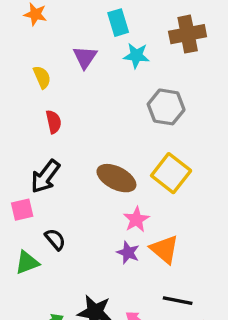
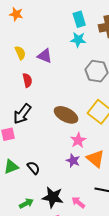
cyan rectangle: (118, 23) -> (79, 19), moved
purple triangle: (85, 57) -> (45, 56), moved, turned -42
black semicircle: (55, 239) -> (33, 168), moved

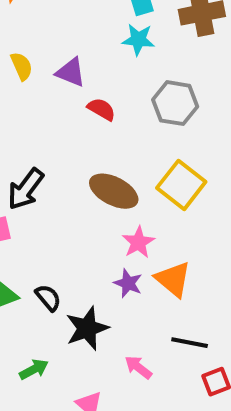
red semicircle: (27, 80) -> (101, 109), moved, turned -48
black star: (53, 197) -> (87, 328), moved, turned -30

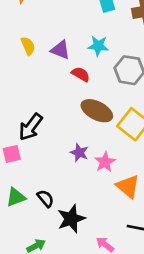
cyan star: (138, 40) -> (98, 46), moved
brown ellipse: (114, 191) -> (97, 111), moved
purple star: (128, 283) -> (79, 153), moved

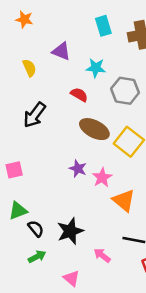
purple triangle: (60, 50) -> (61, 51), moved
black arrow: (31, 127) -> (35, 115), moved
black semicircle: (46, 199) -> (36, 229), moved

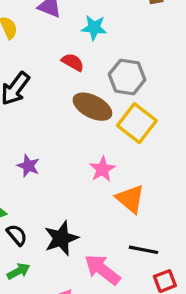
gray hexagon: (125, 91) -> (127, 77), moved
purple star: (78, 169) -> (28, 166), moved
pink arrow: (102, 255) -> (102, 270), size x1.6

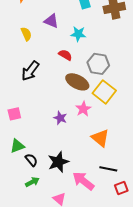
purple star: (28, 166) -> (60, 118), moved
pink star: (102, 169) -> (83, 109), moved

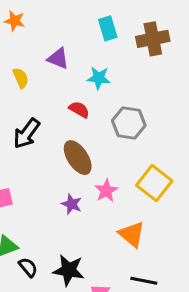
brown ellipse: (77, 82) -> (78, 158), moved, turned 30
yellow square: (104, 92) -> (154, 183), moved
black star: (58, 162) -> (69, 270), turned 30

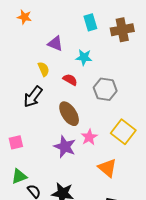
yellow semicircle: (21, 78) -> (44, 69), moved
purple star: (72, 204) -> (65, 147), size x1.5

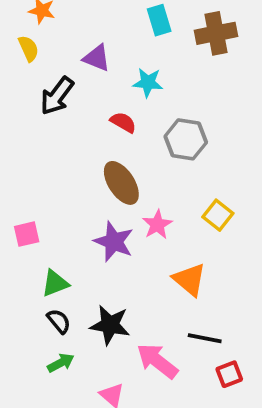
yellow semicircle: (44, 69) -> (29, 48), moved
black arrow: (33, 97) -> (57, 96), moved
yellow square: (123, 132) -> (218, 215), size x0.7
green triangle: (19, 176) -> (55, 283), moved

